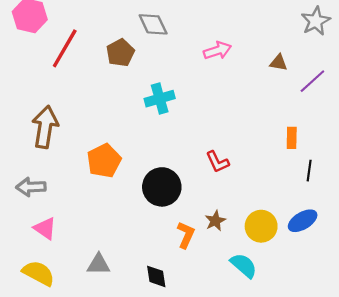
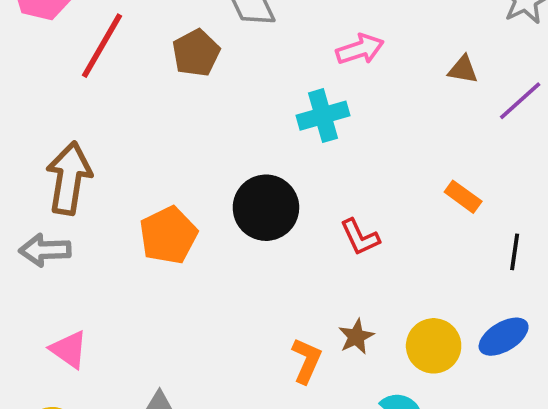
cyan cross: (160, 99) -> (323, 116), moved
orange rectangle: (292, 138) -> (463, 197), moved, turned -55
gray arrow: (31, 187) -> (45, 250), moved
black circle: (162, 187) -> (266, 208), moved

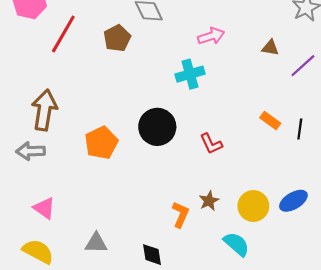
black line: (515, 252) -> (300, 129), moved

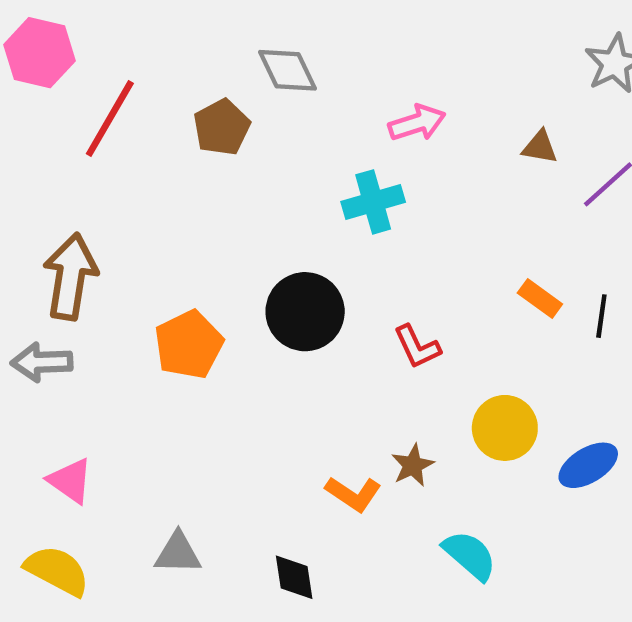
yellow circle: (253, 206) -> (505, 428), moved
orange L-shape: (181, 214) -> (353, 494), turned 100

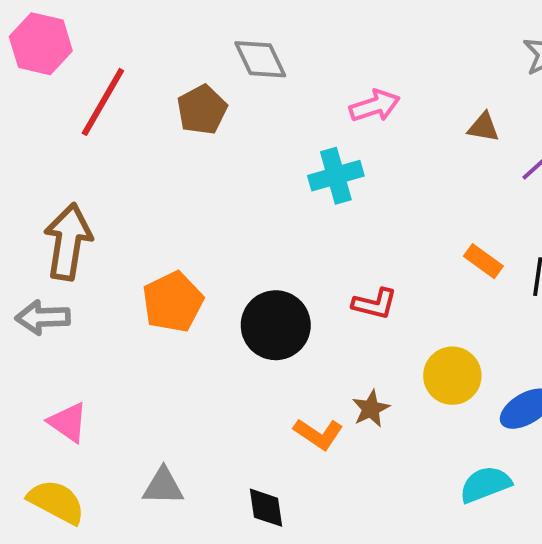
black circle: (305, 312) -> (276, 325), moved
red L-shape: (417, 347) -> (375, 304), turned -51
cyan semicircle: (470, 555) -> (485, 484), moved, turned -62

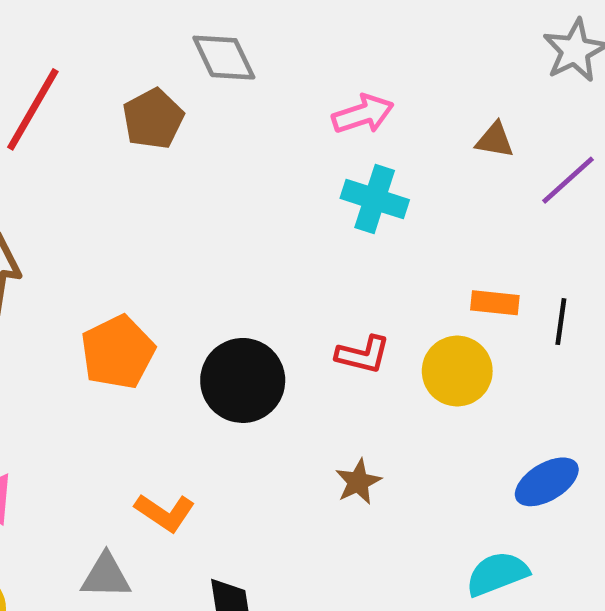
cyan cross: (336, 176) -> (375, 199), moved, turned 34
orange rectangle: (483, 261) -> (495, 303), turned -30
yellow circle: (452, 376) -> (457, 371), moved
orange L-shape: (318, 434) -> (165, 512), moved

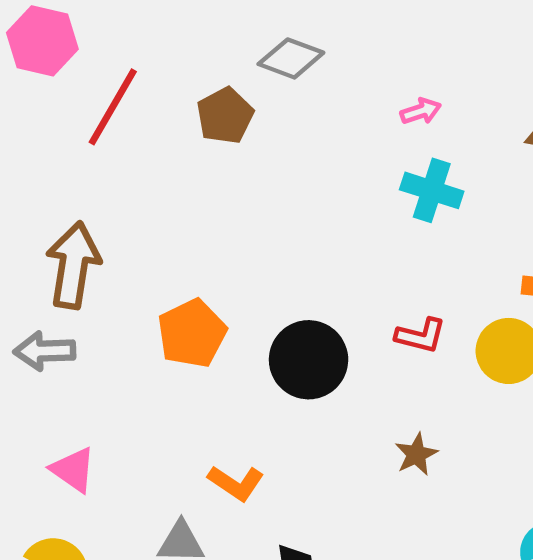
gray diamond: (224, 58) -> (291, 58), turned -44
pink arrow: (363, 114) -> (421, 111), size x0.7

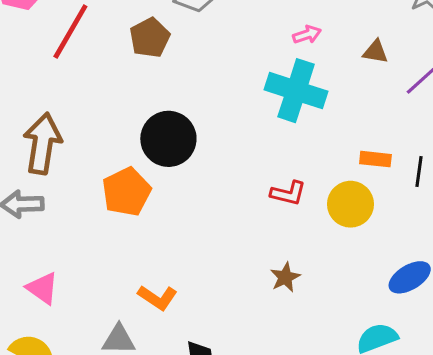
pink arrow: (421, 111) -> (307, 35), moved
cyan cross: (432, 190) -> (296, 91), size x1.4
black circle: (309, 360) -> (168, 139), moved

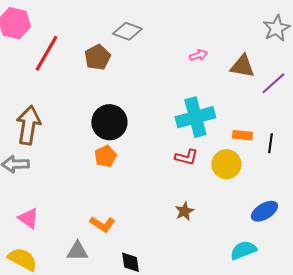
brown triangle: (375, 52) -> (242, 66), size x1.5
cyan cross: (296, 91) -> (195, 117), moved, turned -33
orange pentagon: (126, 192) -> (105, 156), moved, size x0.7

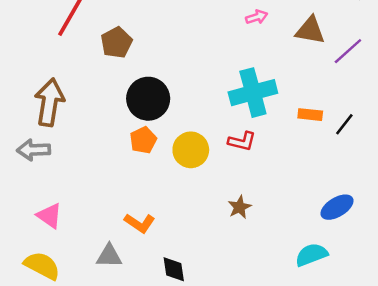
brown pentagon: (97, 57) -> (116, 43), moved
black line: (270, 143) -> (344, 124), turned 30
yellow circle: (226, 164) -> (191, 150), moved

